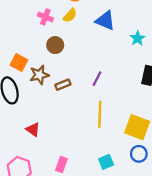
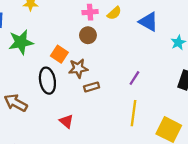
pink cross: (45, 17) -> (90, 12), turned -32
brown circle: (55, 45) -> (88, 35), moved
brown rectangle: (63, 85) -> (92, 87), moved

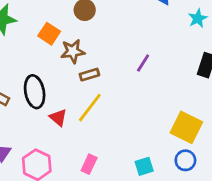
black ellipse: (47, 81) -> (35, 92), moved
yellow line: (134, 113) -> (90, 108), moved, turned 30

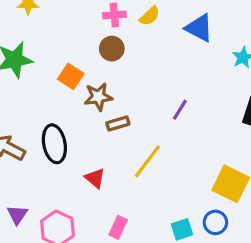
yellow line: (90, 108) -> (147, 161), moved
red triangle: (58, 118) -> (95, 178), moved
blue circle: (185, 160) -> (215, 222), moved

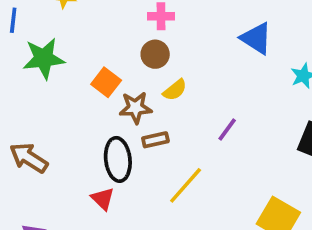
yellow semicircle: (150, 16) -> (175, 90), moved
black ellipse: (54, 144) -> (118, 159), moved
red triangle: (95, 178) -> (103, 199), moved

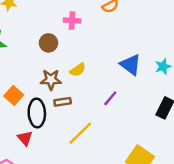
blue triangle: (256, 38) -> (131, 65), moved
brown circle: (155, 54) -> (48, 43), moved
orange square: (106, 82) -> (14, 95), moved

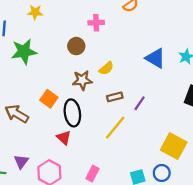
purple line: (110, 98) -> (140, 103), moved
brown rectangle: (63, 102) -> (115, 97), moved

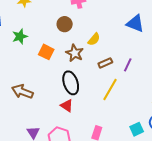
green star: (24, 52) -> (20, 36), size x0.7
brown star: (82, 80) -> (75, 53), turned -30
orange square: (49, 99) -> (46, 52), moved

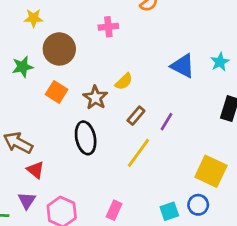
brown circle: (65, 24) -> (59, 49), moved, size x1.5
brown rectangle: (105, 63) -> (136, 116), turned -32
red triangle: (67, 106) -> (35, 170), moved

